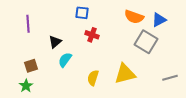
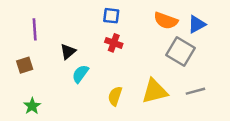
blue square: (82, 13) -> (111, 16), moved
brown square: (31, 66) -> (25, 65), moved
gray line: (170, 78) -> (195, 91), moved

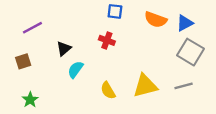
blue square: (111, 16) -> (115, 11), moved
purple line: (35, 29) -> (32, 28), turned 66
gray square: (181, 52) -> (191, 52), moved
yellow semicircle: (115, 96) -> (108, 90), turned -48

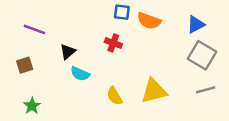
orange semicircle: (156, 20) -> (149, 21), moved
purple line: (32, 28) -> (34, 29), turned 48
cyan semicircle: (75, 70) -> (80, 74), turned -102
gray line: (184, 86) -> (206, 90), moved

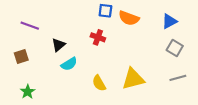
gray square: (202, 55) -> (175, 48), size x0.7
cyan semicircle: (80, 74) -> (69, 64), turned -56

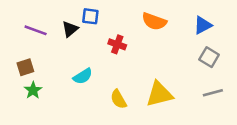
blue square: (105, 11) -> (90, 16), moved
black triangle: (58, 45) -> (70, 29), moved
green star: (28, 92) -> (33, 90), moved

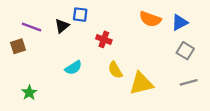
orange semicircle: (154, 21) -> (150, 19), moved
brown square: (25, 67) -> (18, 46), moved
green star: (33, 90) -> (29, 93), moved
yellow semicircle: (118, 99) -> (115, 70), moved

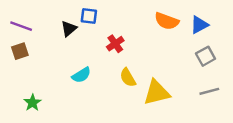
purple line: (32, 27) -> (21, 26), moved
red cross: (104, 39) -> (115, 44), turned 35
gray square: (185, 51) -> (206, 56), turned 30

